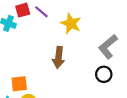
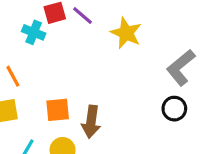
brown arrow: (58, 57) -> (91, 122), moved
orange square: (19, 84) -> (58, 110), moved

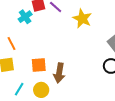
cyan cross: (34, 32) -> (25, 17), turned 32

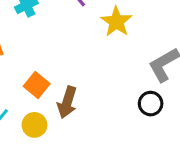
orange square: (39, 65) -> (37, 85), turned 35

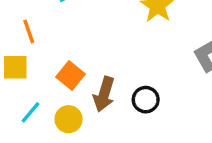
black circle: (151, 104) -> (146, 100), moved

